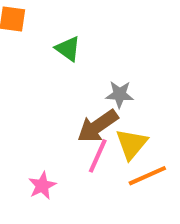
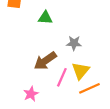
green triangle: (68, 49) -> (45, 18), turned -32
brown arrow: (98, 126) -> (45, 61), moved

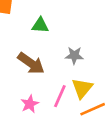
brown arrow: (45, 61) -> (31, 63), moved, turned -110
pink star: (31, 94) -> (30, 104), moved

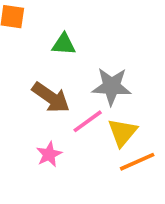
gray star: (74, 55) -> (111, 86), size x1.5
pink line: (60, 96) -> (88, 121), moved, turned 30

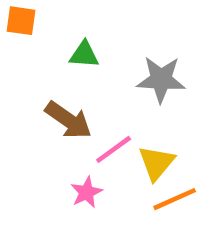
gray star: (111, 86) -> (161, 79), moved
pink star: (49, 154) -> (86, 192), moved

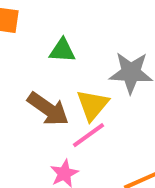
yellow triangle: (156, 163) -> (93, 105), moved

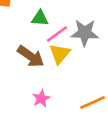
pink line: (88, 135) -> (57, 34), moved

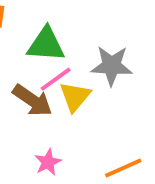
green triangle: (40, 18) -> (46, 44), size x1.5
pink line: (57, 34) -> (56, 79), moved

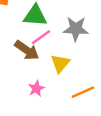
yellow triangle: (75, 97) -> (60, 63), moved

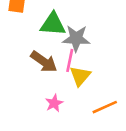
gray star: (76, 29) -> (76, 38), moved
pink line: (41, 37) -> (70, 60), moved, turned -42

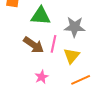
gray star: (76, 38) -> (75, 27), moved
yellow triangle: (80, 76) -> (72, 56), moved

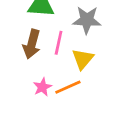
brown arrow: (34, 45) -> (32, 44), turned 70
orange line: (81, 80) -> (68, 87), moved

